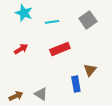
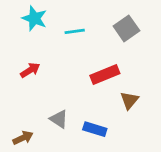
red rectangle: (60, 49) -> (105, 74), moved
blue rectangle: (76, 84) -> (95, 129), moved, turned -63
gray triangle: (41, 94) -> (59, 119), moved

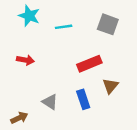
gray square: (126, 28) -> (108, 24), turned -35
red arrow: (30, 70) -> (25, 60), turned 42
blue rectangle: (95, 129) -> (83, 99), moved, turned 54

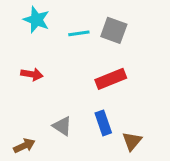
gray square: (108, 24) -> (114, 30), moved
brown triangle: (110, 86) -> (132, 141), moved

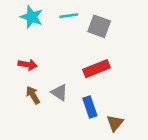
cyan line: (79, 33) -> (69, 16), moved
gray triangle: (62, 126) -> (59, 92), moved
brown arrow: (24, 146) -> (33, 95), moved, turned -96

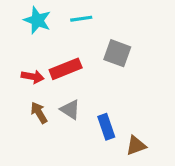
gray square: (99, 26) -> (117, 53), moved
red rectangle: (96, 69) -> (66, 69), moved
brown triangle: (115, 123) -> (136, 146), turned 30

